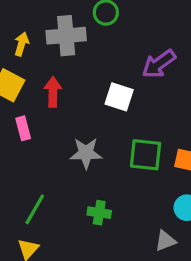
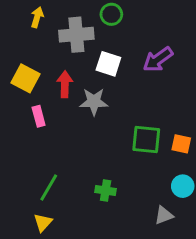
yellow arrow: (21, 44) -> (37, 17), moved
white square: (119, 97) -> (108, 64), moved
gray star: (86, 153) -> (94, 102), moved

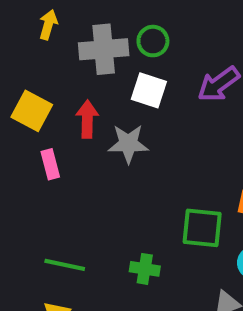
green circle: (111, 14) -> (153, 41), moved
green square: (146, 140) -> (202, 228), moved
green line: (49, 188) -> (65, 265), turned 72

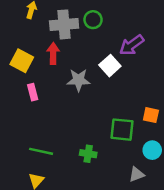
white square: (149, 90) -> (110, 66), moved, turned 30
red arrow: (87, 119) -> (53, 53), moved

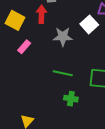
pink rectangle: (33, 92) -> (24, 47), turned 56
green line: (41, 151) -> (63, 73), moved

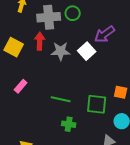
gray star: (63, 37) -> (61, 51), moved
pink rectangle: (24, 47) -> (21, 86), moved

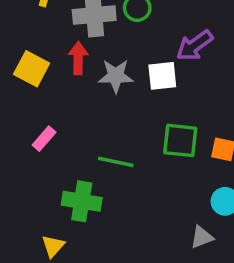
white square: (87, 51) -> (162, 76), turned 36
green square: (97, 104) -> (180, 140), moved
green cross: (69, 124) -> (82, 201), moved, size x1.5

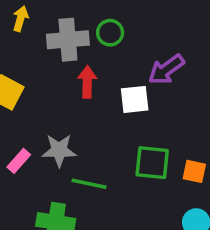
red arrow: (78, 58) -> (87, 82), moved
gray star: (116, 76) -> (59, 150), moved

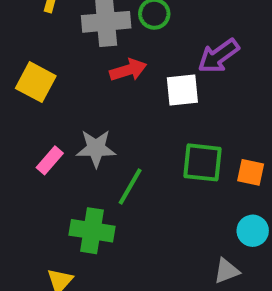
red arrow: (87, 82) -> (128, 70), turned 72
green line: (89, 184) -> (130, 187), turned -72

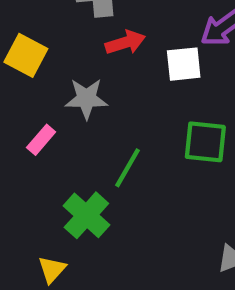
gray star: (96, 148) -> (86, 99), moved
green cross: (92, 231) -> (86, 215), turned 33

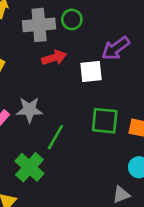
gray star: (86, 99) -> (29, 110), moved

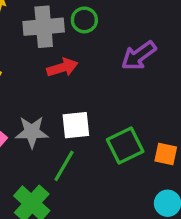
white square: (91, 71) -> (76, 125), moved
green square: (105, 121) -> (125, 146), turned -32

